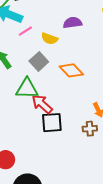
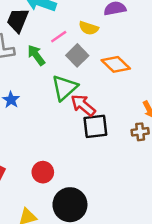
pink line: (25, 31) -> (59, 37), moved
green triangle: (27, 89) -> (65, 88), turned -40

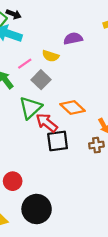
orange diamond: (116, 64) -> (72, 107), moved

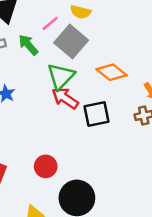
gray square: (41, 80) -> (71, 41), size x1.4
red arrow: (47, 123) -> (65, 98), moved

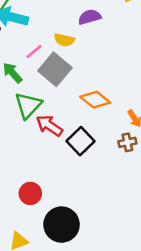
green triangle: (61, 76) -> (28, 105), moved
black square: (96, 114) -> (80, 141), turned -32

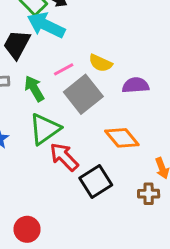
purple semicircle: (90, 17) -> (136, 85), moved

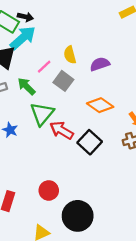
cyan arrow: (46, 25) -> (23, 38), turned 128
yellow semicircle: (100, 63) -> (70, 55), turned 66
gray square: (83, 94) -> (63, 81), size x0.7

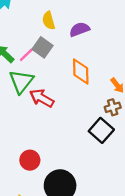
pink line: (44, 67) -> (26, 55), moved
orange diamond: (100, 105) -> (81, 72), turned 55
black square: (90, 142) -> (101, 130), moved

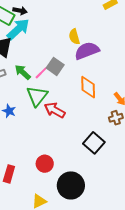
yellow semicircle: (49, 21) -> (74, 37), moved
purple semicircle: (79, 29) -> (87, 51), size x1.4
black square: (101, 130) -> (94, 143), moved

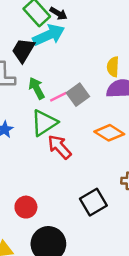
orange diamond: (88, 87) -> (109, 133), turned -75

